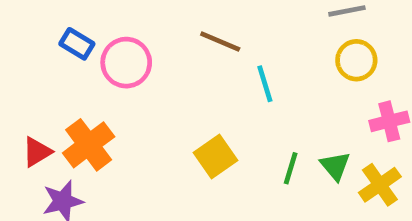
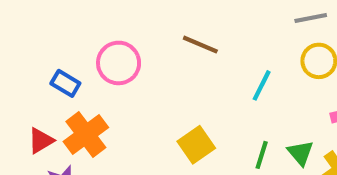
blue rectangle: (77, 44) -> (65, 83), moved
cyan line: (265, 84) -> (262, 85), moved, turned 44

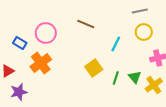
orange cross: (86, 134) -> (41, 63), moved
yellow square: (196, 145) -> (94, 68), moved

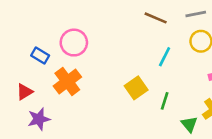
brown line: (86, 24) -> (156, 18), moved
green triangle: (135, 77) -> (189, 124), moved

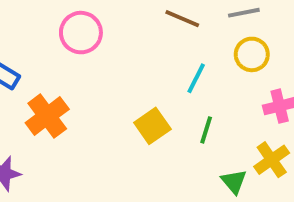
pink circle: (74, 43) -> (81, 33), moved
green line: (165, 101) -> (206, 130), moved

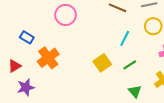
green line: (206, 130) -> (130, 65), turned 40
green triangle: (234, 182) -> (135, 91), moved

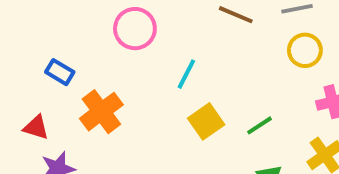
cyan line: (125, 38) -> (186, 74), moved
red triangle: (15, 66) -> (36, 127), turned 48

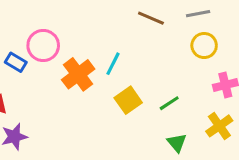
pink circle: (135, 29) -> (43, 46), moved
orange cross: (101, 112) -> (78, 74), moved

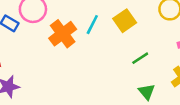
yellow square: (128, 100) -> (125, 21), moved

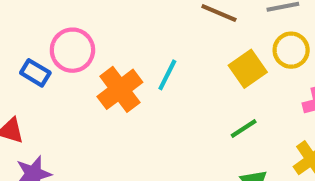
yellow square: (125, 21) -> (248, 69), moved

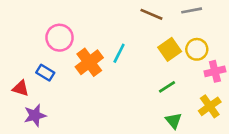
yellow circle: (291, 50) -> (197, 49), moved
blue rectangle: (35, 73) -> (45, 73), moved

